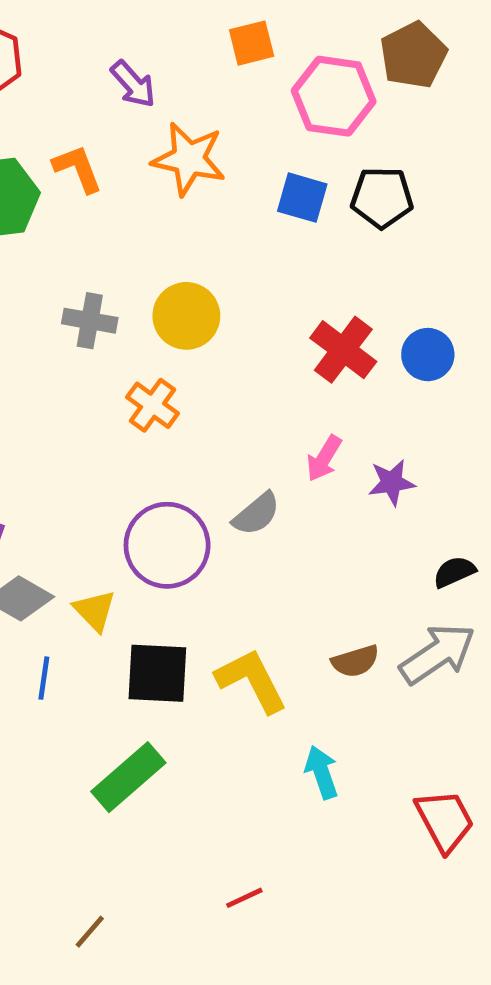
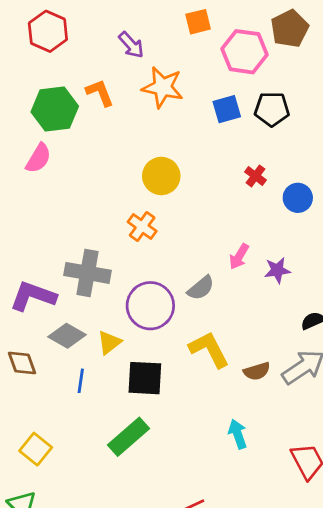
blue square: (302, 198) -> (227, 109), turned -32
gray cross: (90, 321) -> (88, 273), moved, size x1.5
red cross: (343, 350) -> (255, 176), moved, size x0.6
yellow triangle: (95, 610) -> (109, 343), turned 36
yellow L-shape: (252, 681) -> (209, 349), moved

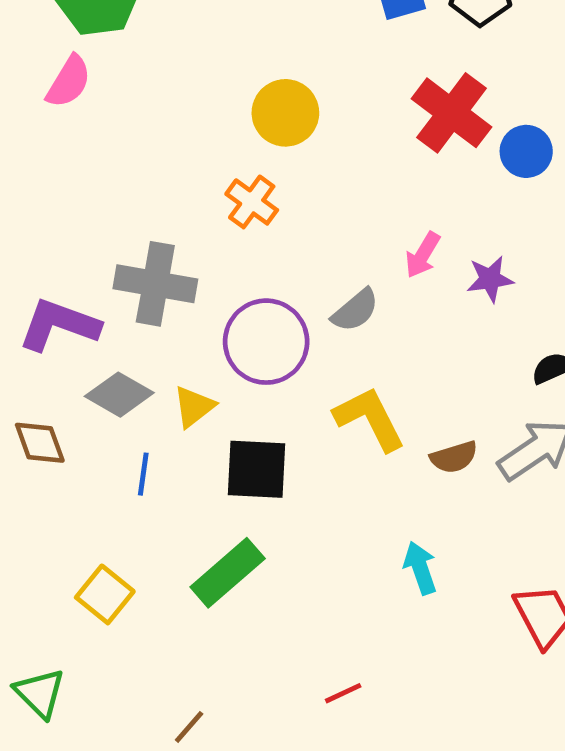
red cross: (255, 176) -> (452, 113), size x2.0
yellow square: (36, 449) -> (105, 594), moved

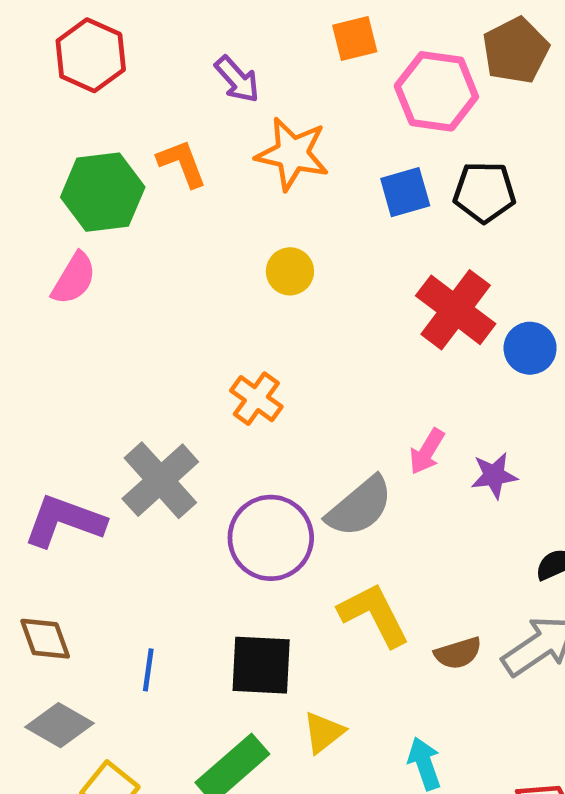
yellow circle: (285, 113) -> (290, 271), moved, size x0.7
gray cross: (155, 284) -> (160, 480), turned 38
gray semicircle: (355, 310) -> (360, 507), size x1.4
gray diamond: (119, 395) -> (59, 725), moved
yellow triangle: (194, 407) -> (324, 732), moved

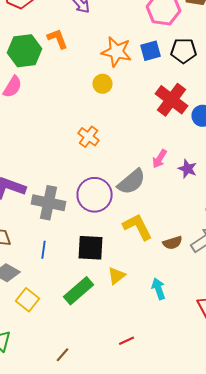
orange star: (292, 154) -> (116, 52), moved
purple star: (494, 475) -> (188, 169), turned 30
gray cross: (160, 480) -> (48, 203), moved, turned -36

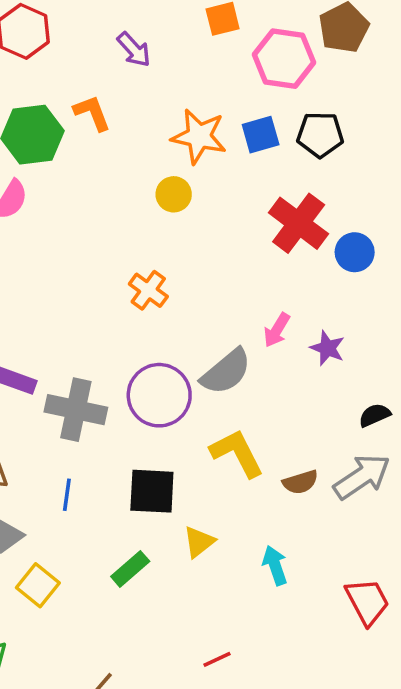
green rectangle: (78, 291) -> (130, 569), size x0.7

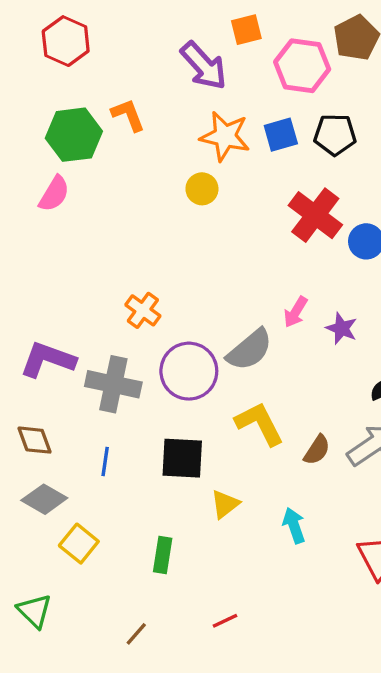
purple arrow: (134, 50) -> (204, 66), moved, size x1.5
orange cross: (148, 290) -> (143, 310), moved
brown semicircle: (300, 482) -> (317, 450), turned -40
green rectangle: (130, 569) -> (163, 555), moved, turned -40
red line: (217, 659) -> (225, 621), moved

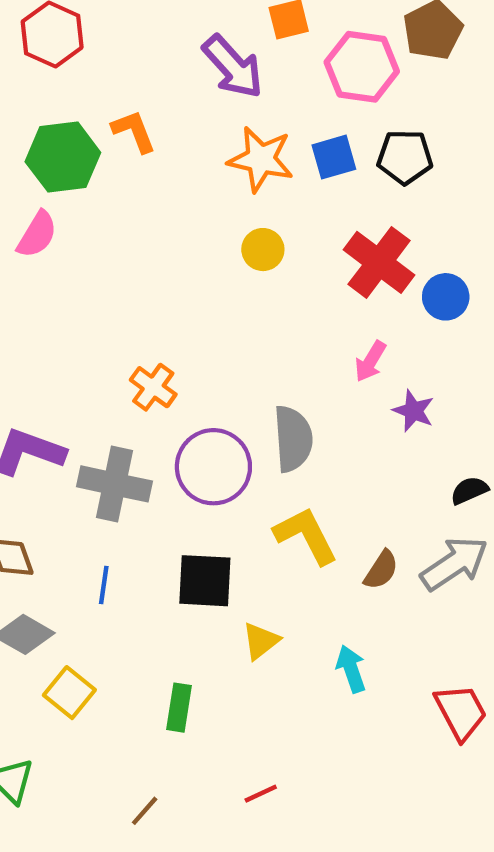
yellow circle: (202, 189) -> (263, 250), moved
pink arrow: (296, 312) -> (370, 361), moved
gray semicircle: (250, 350) -> (293, 439), turned -54

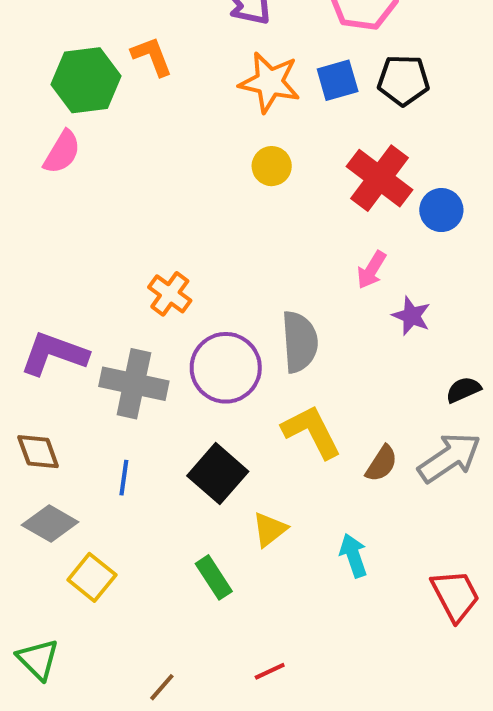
black square: (205, 581) -> (218, 474), turned 38
green rectangle: (179, 708) -> (214, 577), moved, turned -42

